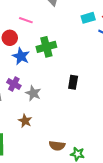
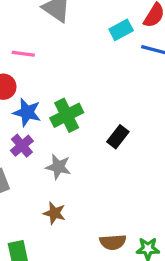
green cross: (46, 47) -> (67, 115), moved
black rectangle: (73, 82) -> (118, 137), turned 40
purple cross: (14, 84) -> (22, 146), moved, turned 32

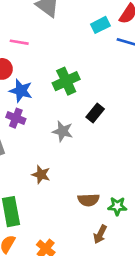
green cross: (67, 115) -> (66, 81), moved
purple cross: (22, 146) -> (16, 118), turned -30
gray star: (58, 167) -> (63, 131), moved

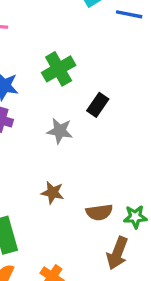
brown star: (41, 175) -> (52, 193), moved
brown arrow: (100, 234) -> (117, 253), size x1.4

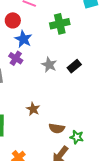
green cross: (59, 69) -> (60, 24), moved
gray star: (60, 131) -> (49, 65), moved

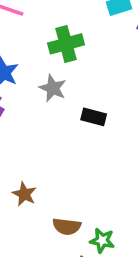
gray star: (49, 65) -> (53, 88), moved
black rectangle: (74, 66) -> (94, 117), turned 56

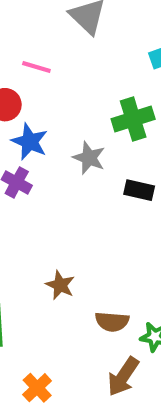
green cross: (66, 44) -> (133, 119), moved

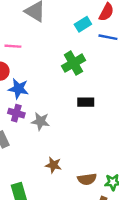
gray star: (89, 158) -> (40, 121), moved

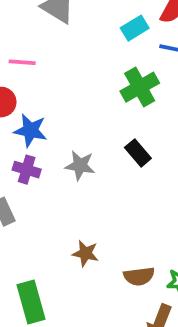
green cross: (73, 63) -> (140, 87), moved
black rectangle: (86, 102) -> (138, 153), turned 49
gray star: (40, 121) -> (80, 165), moved

